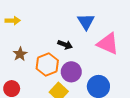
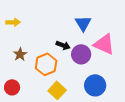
purple circle: (71, 72) -> (81, 54), moved

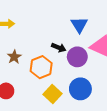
blue circle: (95, 85) -> (80, 89), moved

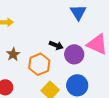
blue triangle: (79, 25) -> (78, 12), moved

